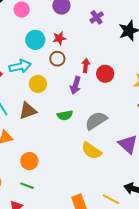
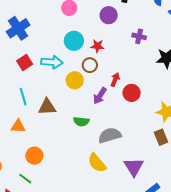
purple cross: (97, 17) -> (139, 36), turned 32
yellow circle: (38, 84) -> (75, 80), moved

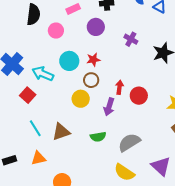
purple cross: (139, 36) -> (131, 39), turned 32
cyan arrow: (52, 62) -> (43, 74), moved, turned -145

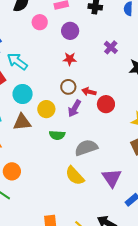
purple circle: (96, 27) -> (70, 31), moved
cyan circle: (69, 61) -> (23, 94), moved
brown circle: (91, 80) -> (68, 87), moved
red arrow: (119, 87) -> (89, 92), turned -96
yellow circle: (81, 99) -> (46, 109), moved

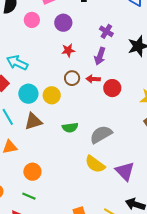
purple arrow: (74, 108) -> (100, 56), moved
yellow circle: (46, 109) -> (52, 95), moved
purple triangle: (112, 178) -> (125, 171), moved

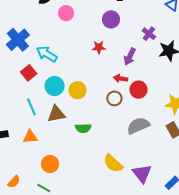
purple circle: (63, 23) -> (111, 19), moved
purple cross: (106, 31) -> (149, 34), moved
brown circle: (72, 78) -> (114, 98), moved
green semicircle: (70, 128) -> (83, 128), moved
gray semicircle: (101, 134) -> (138, 126), moved

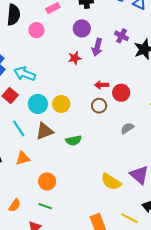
purple arrow: (130, 57) -> (97, 47), moved
gray semicircle: (138, 126) -> (127, 128), size x0.6
yellow semicircle: (113, 163) -> (111, 182), moved

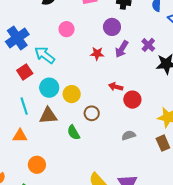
pink circle: (36, 30) -> (67, 29), moved
brown circle: (99, 106) -> (92, 113), moved
green semicircle: (74, 140) -> (74, 132), turned 56

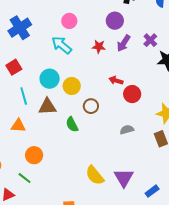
cyan arrow: (45, 55) -> (62, 45), moved
red square: (25, 72) -> (14, 67), moved

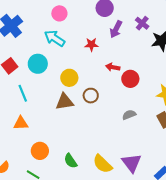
red star: (99, 47) -> (91, 45), moved
cyan circle: (50, 79) -> (38, 64), moved
brown triangle: (47, 107) -> (65, 102), moved
green semicircle: (72, 124) -> (71, 161), moved

